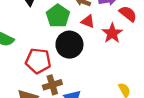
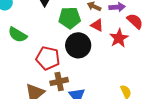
green pentagon: (58, 16) -> (70, 18), turned 30

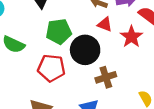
green pentagon: (70, 18) -> (59, 32), moved
brown cross: (59, 81) -> (106, 77), moved

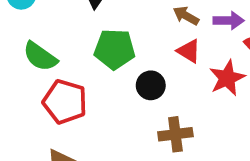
black circle: (85, 50) -> (151, 85), size x0.6
red pentagon: (51, 68) -> (65, 102), moved

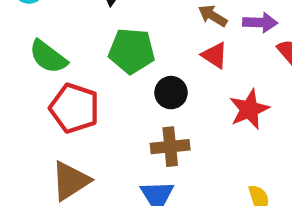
red star: (227, 78) -> (249, 109), moved
brown cross: (175, 134) -> (170, 147), moved

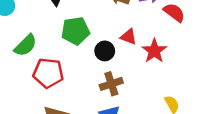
red triangle: (215, 55) -> (129, 37), moved
green semicircle: (48, 57) -> (26, 45), turned -70

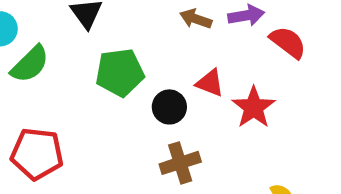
green semicircle: (26, 45) -> (30, 64), moved
red pentagon: (48, 73) -> (37, 154), moved

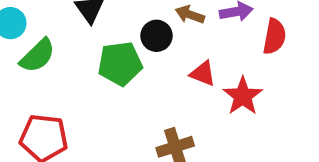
red semicircle: (288, 42) -> (274, 36), turned 63
black circle: (169, 107) -> (157, 36), moved

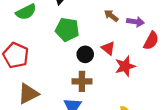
black circle: (157, 36) -> (85, 54), moved

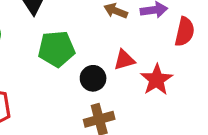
red triangle: (108, 48) -> (124, 60), turned -40

